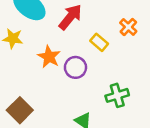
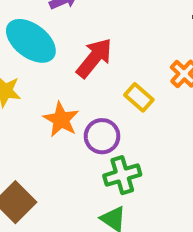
green cross: (117, 95) -> (122, 175), moved

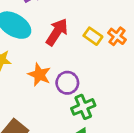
yellow rectangle: (139, 97) -> (93, 36), moved

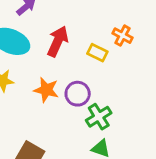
yellow rectangle: (93, 36) -> (97, 53), moved

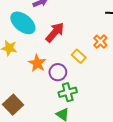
yellow rectangle: (97, 53) -> (79, 56), moved

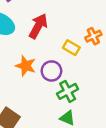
orange cross: (100, 42) -> (93, 36), moved, turned 32

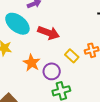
red arrow: (38, 26) -> (49, 33), turned 70

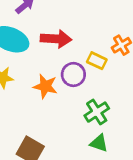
purple circle: (52, 71) -> (73, 75), moved

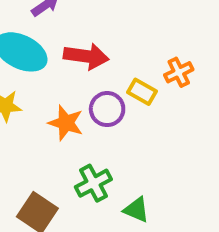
green cross: (97, 112) -> (93, 183), moved

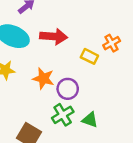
purple circle: (107, 109) -> (68, 89), moved
green triangle: (136, 210) -> (90, 120), moved

